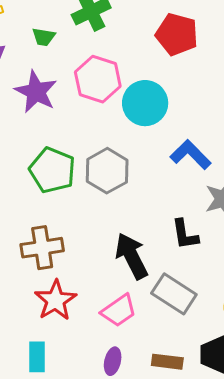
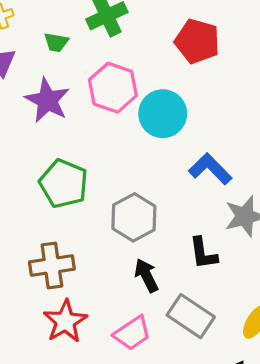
gray hexagon: (107, 171) -> (134, 217), moved
black arrow: (132, 256) -> (146, 275), size x0.7

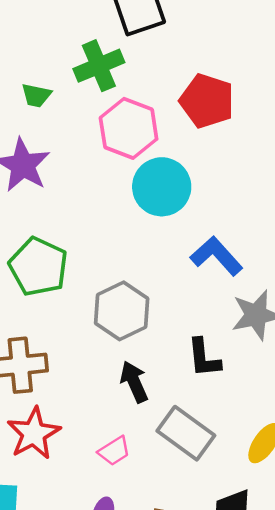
pink hexagon: (113, 88) -> (129, 128), moved
pink trapezoid: (132, 333) -> (114, 451), size x0.7

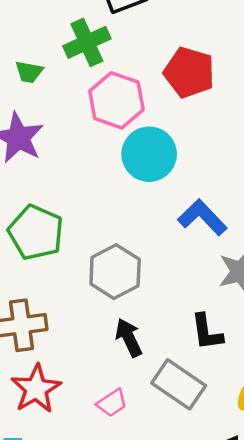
black L-shape: (204, 358) -> (207, 332), moved

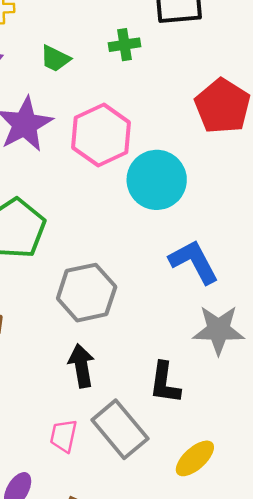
green cross: (87, 42) -> (124, 45), size x0.6
pink hexagon: (116, 100) -> (101, 135), moved
pink trapezoid: (112, 403) -> (64, 436), moved, turned 120

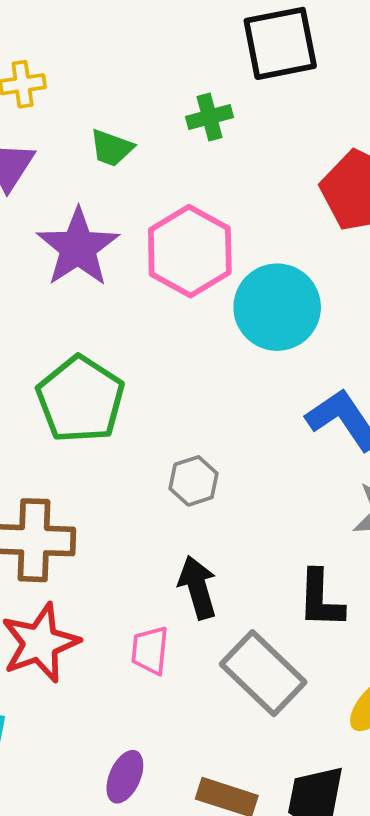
gray hexagon: (87, 293) -> (194, 481), size x0.6
pink trapezoid: (64, 436) -> (150, 650), moved

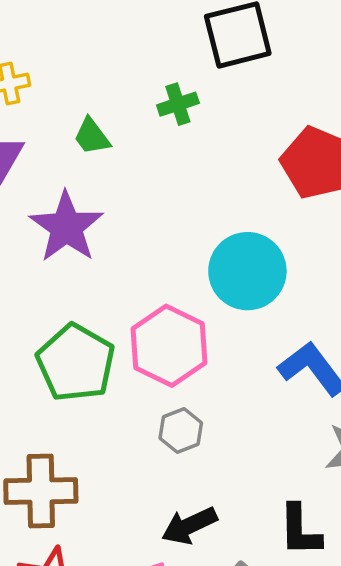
green trapezoid: (112, 148) -> (92, 136), turned 36
pink hexagon: (190, 251) -> (169, 346), moved
black arrow: (198, 587) -> (189, 526), turned -96

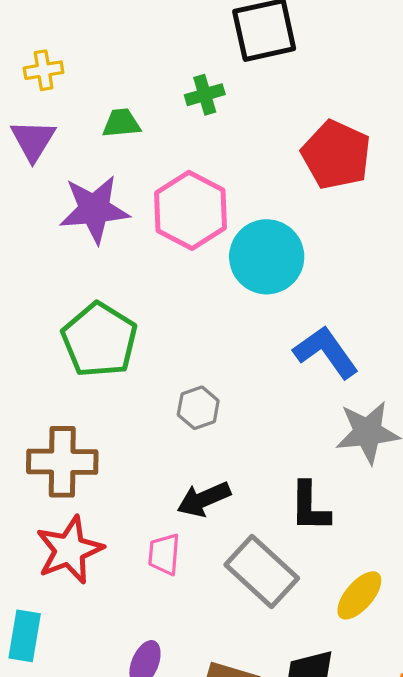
green trapezoid: (92, 136) -> (121, 123), turned 120
purple star: (66, 227) -> (94, 209), turned 30
pink hexagon: (169, 346) -> (190, 210), moved

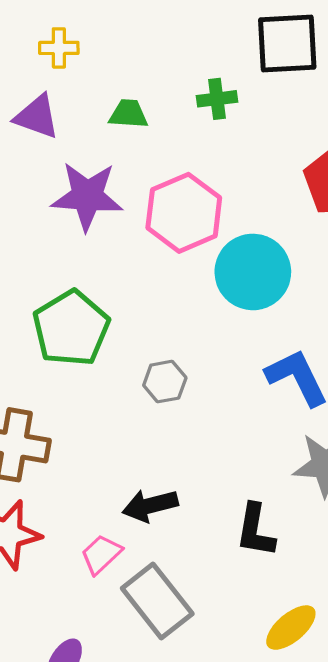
purple triangle: (33, 140) -> (37, 117), turned -51
gray hexagon: (198, 408) -> (165, 382), moved
pink trapezoid: (164, 554) -> (101, 554), turned 33
gray rectangle: (262, 572) -> (157, 601), moved

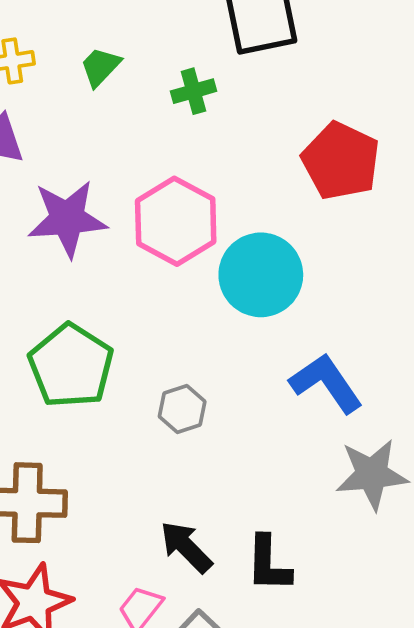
green trapezoid: (128, 114) -> (100, 67), moved, turned -42
black arrow: (150, 505) -> (186, 547), turned 68
black L-shape: (255, 530) -> (268, 564), moved

